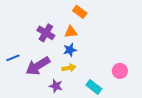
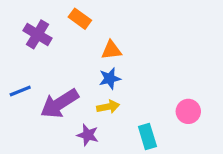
orange rectangle: (80, 12) -> (80, 19), moved
purple cross: (46, 33) -> (37, 34), moved
cyan rectangle: (94, 87) -> (147, 137), turned 35

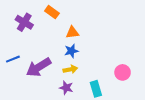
purple star: (88, 135) -> (66, 88), moved

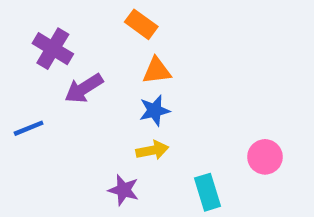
orange rectangle: (52, 12) -> (141, 24), moved
purple arrow: (39, 67) -> (84, 88), moved, size x0.7
purple star: (66, 88) -> (124, 190), moved

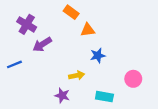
orange triangle: (157, 71) -> (88, 30), moved
blue star: (155, 110) -> (98, 55), moved
cyan rectangle: (208, 192) -> (104, 97), turned -63

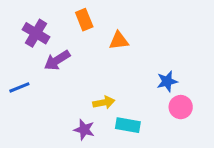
orange rectangle: (71, 12) -> (84, 20), moved, turned 32
blue star: (98, 55) -> (167, 81), moved
cyan rectangle: (104, 97) -> (128, 125), moved

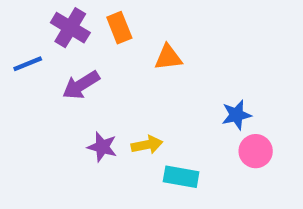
purple cross: (36, 33) -> (70, 28), moved
blue line: (19, 87) -> (28, 64), moved
purple star: (84, 130) -> (102, 147), moved

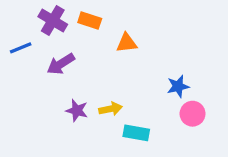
orange rectangle: (119, 28) -> (90, 21), turned -50

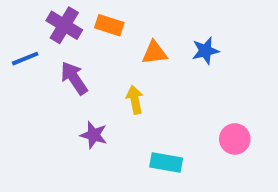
purple arrow: (61, 64) -> (74, 78), turned 88
blue star: (178, 86) -> (205, 51), moved
yellow arrow: (111, 109) -> (135, 100), moved, turned -90

